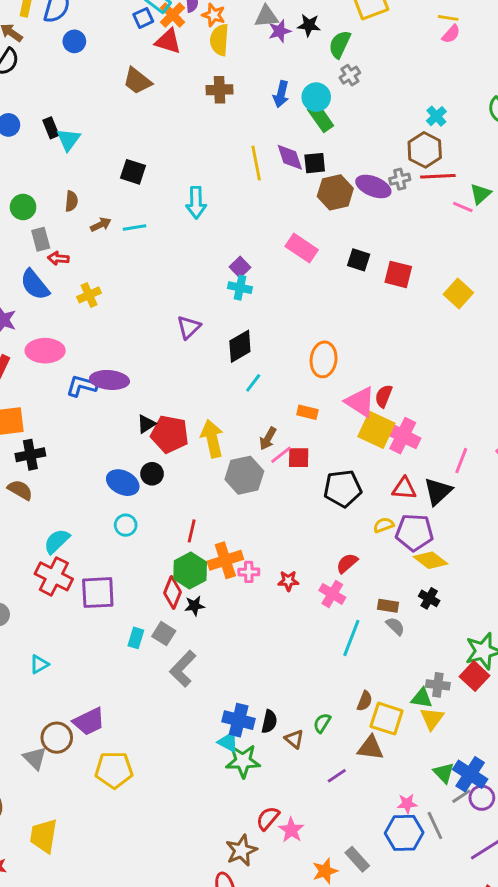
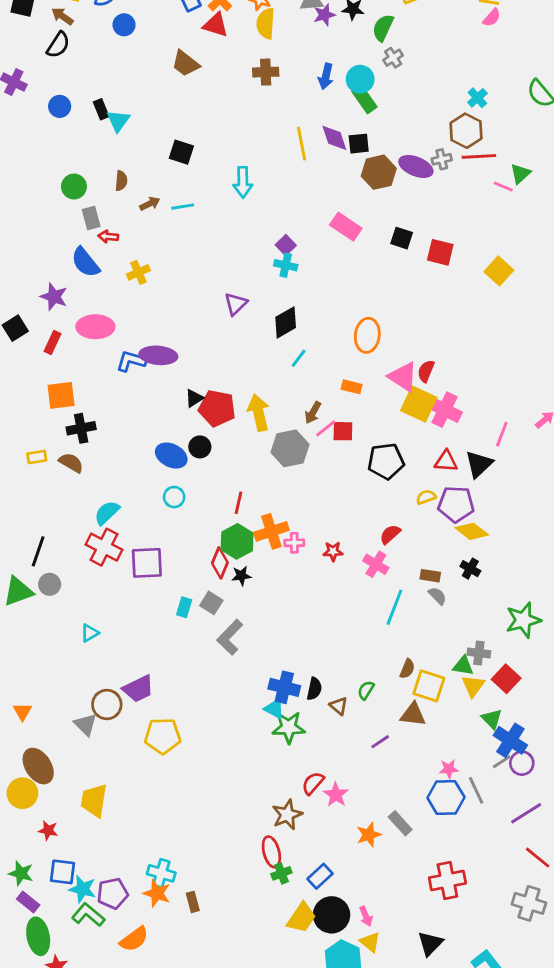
red square: (475, 676) -> (506, 679), moved
green triangle: (444, 773) -> (492, 719), moved

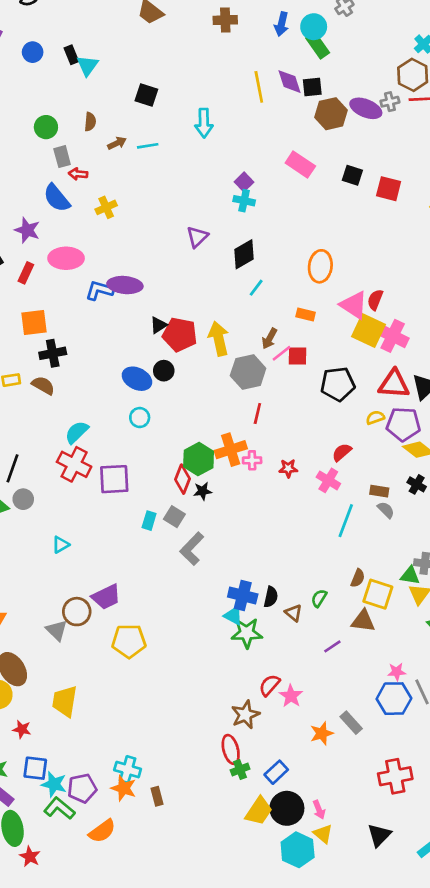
red triangle: (446, 461) -> (394, 384), size x1.4
red line: (238, 503) -> (257, 413), moved

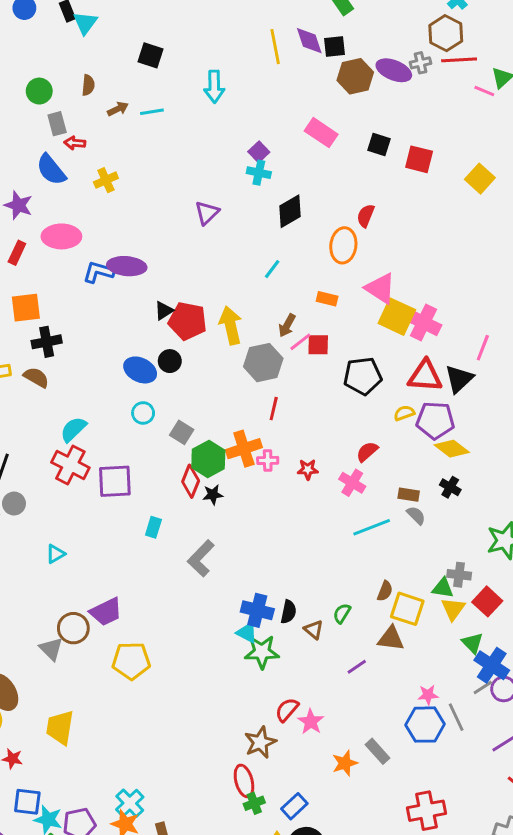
black diamond: (244, 254) -> (290, 211), moved
red semicircle: (375, 300) -> (366, 216), moved
gray square: (174, 517) -> (182, 432), moved
cyan line: (346, 521) -> (372, 527), turned 48
cyan cross: (128, 770) -> (130, 803), turned 30

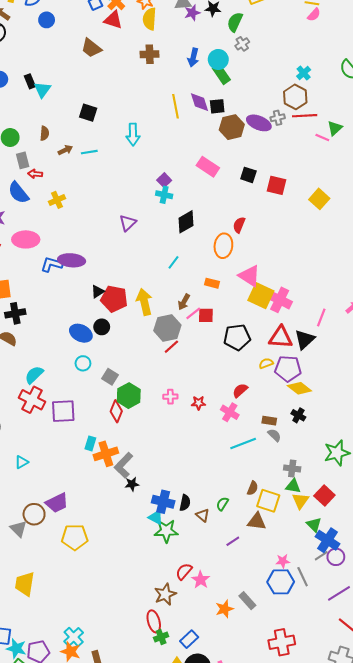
red line: (274, 409) -> (171, 347), moved, turned 35
orange cross: (244, 449) -> (106, 454), moved
black star: (213, 495) -> (132, 484), moved
gray cross: (459, 575) -> (292, 468), moved

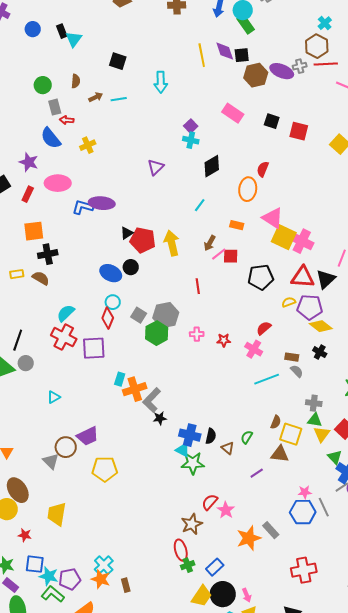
gray hexagon: (167, 328) -> (166, 315), moved
red line: (171, 347) -> (198, 286), turned -56
red diamond: (116, 411) -> (108, 318), moved
orange star: (225, 609) -> (249, 538), size x1.4

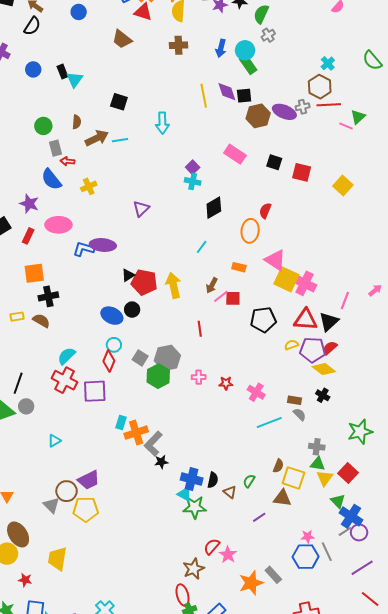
brown arrow: (96, 97) -> (97, 138), size x1.6
purple triangle: (156, 167) -> (141, 209), moved
red semicircle: (264, 328) -> (330, 348), moved
yellow pentagon: (105, 469) -> (86, 509), moved

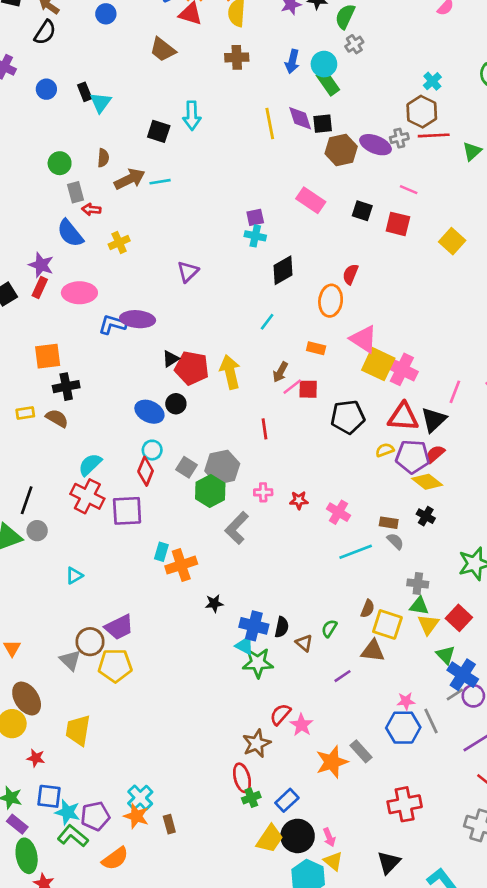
cyan arrow: (162, 123) -> (192, 116), moved
pink line: (346, 126) -> (409, 190), moved
purple square: (193, 167) -> (255, 217), turned 32
red rectangle: (28, 236) -> (40, 287), moved
gray L-shape: (153, 444) -> (237, 528), moved

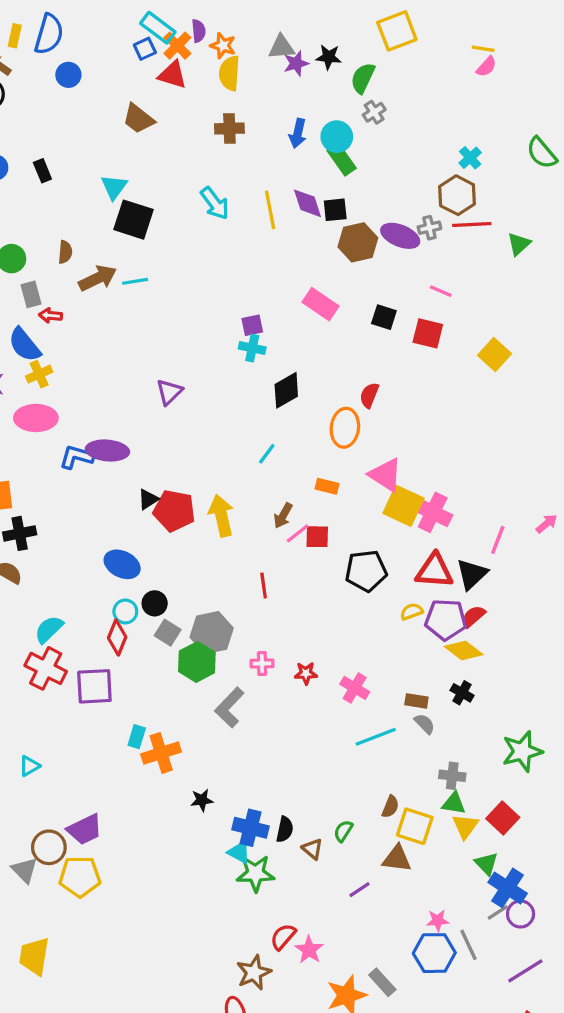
cyan triangle: (101, 102) -> (114, 187), moved
cyan arrow: (192, 116) -> (215, 203), moved, turned -36
black square: (159, 131) -> (133, 220), size x1.4
yellow cross: (119, 242) -> (39, 374), moved
black circle: (176, 404) -> (155, 603), moved

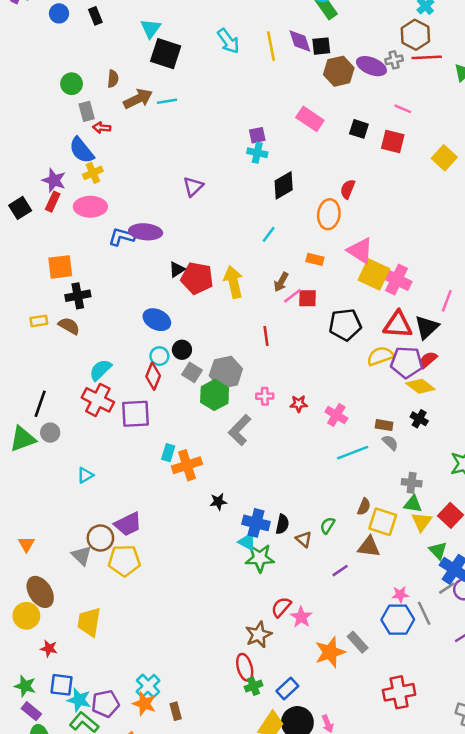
yellow semicircle: (412, 611) -> (380, 356), size x1.5

